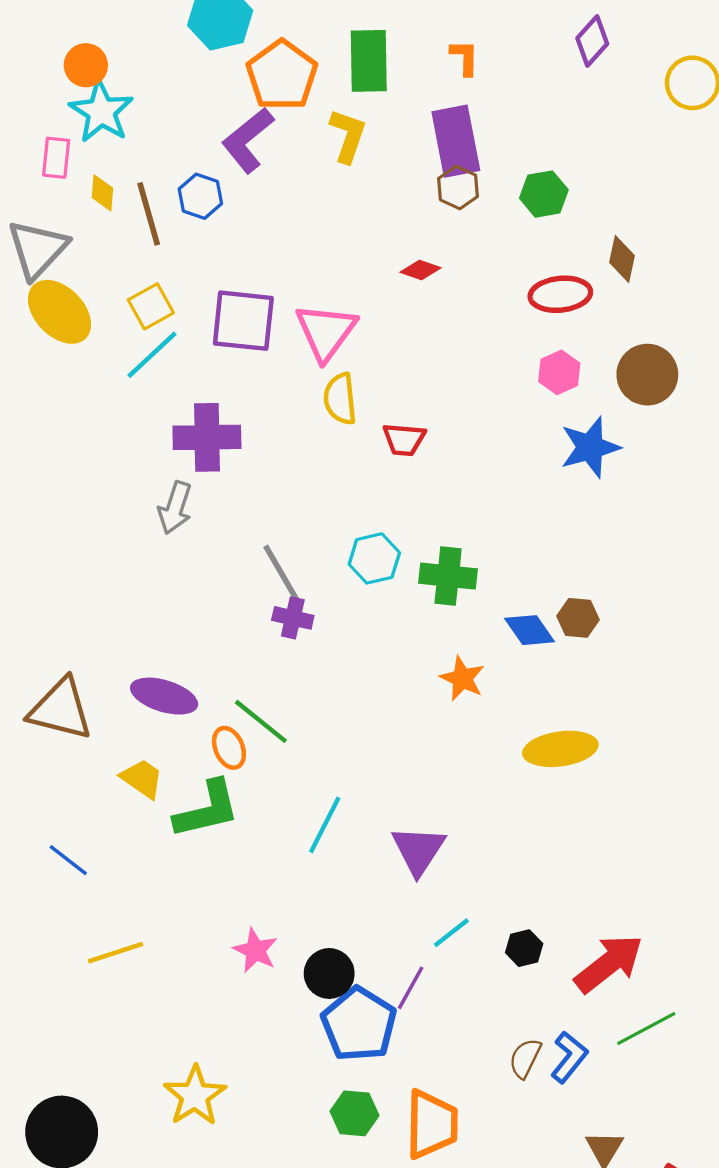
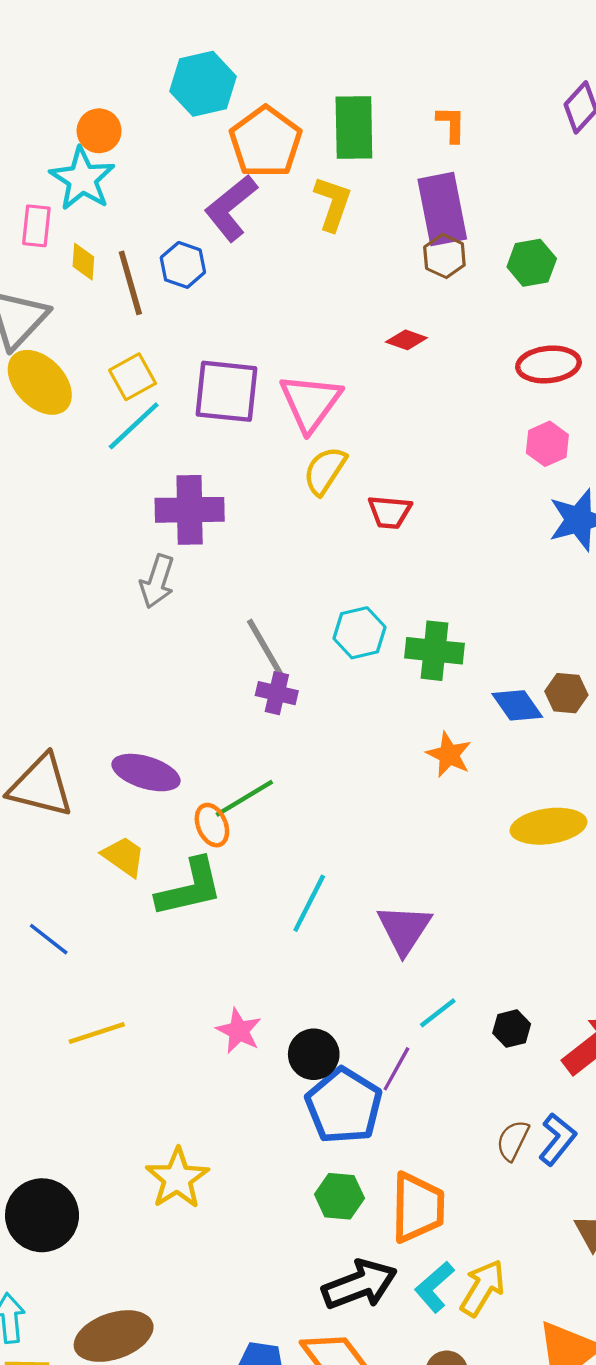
orange circle: (86, 65) -> (99, 131), moved
yellow semicircle: (340, 399) -> (325, 471), turned 39
green line: (261, 721) -> (244, 798), turned -70

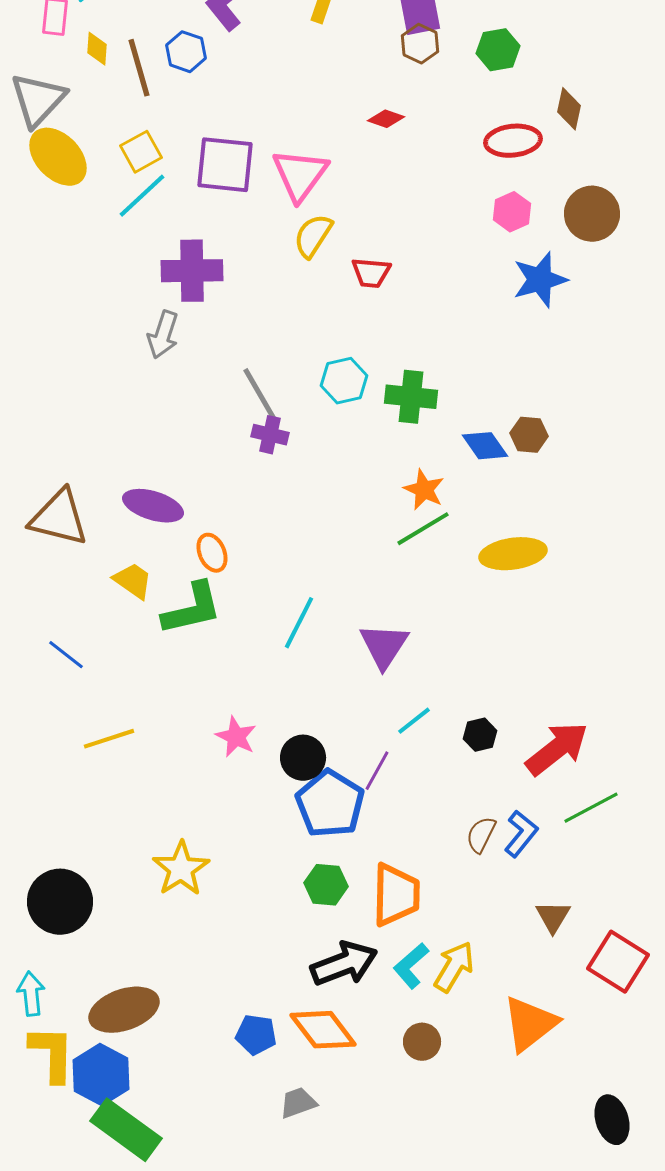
green line: (244, 798) -> (423, 529), moved

